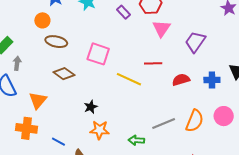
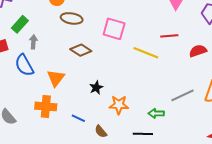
black star: (91, 107) -> (96, 88), moved

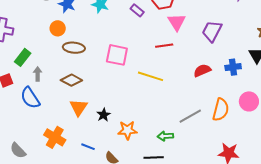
red line: (169, 36) -> (164, 46), moved
brown diamond: (81, 50) -> (71, 80), moved
orange triangle: (56, 78) -> (79, 108), moved
orange cross: (46, 106) -> (55, 137), turned 30

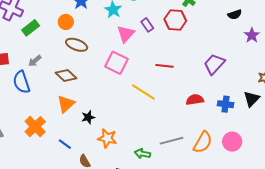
pink triangle: (177, 22) -> (126, 34), moved
green rectangle: (23, 57) -> (31, 28), moved
gray arrow: (38, 74) -> (35, 61), turned -144

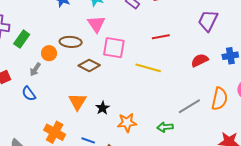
orange circle: (66, 22) -> (49, 53), moved
pink triangle: (126, 34) -> (96, 24), moved
brown diamond: (66, 76) -> (89, 65), moved
blue semicircle: (22, 82) -> (29, 94), size x0.7

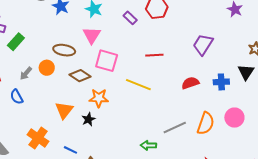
orange circle: (49, 53) -> (47, 68), moved
orange star: (127, 123) -> (99, 98), moved

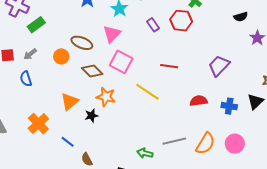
gray arrow: (26, 73) -> (30, 54), moved

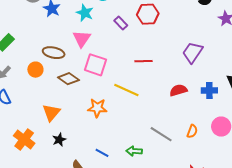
orange star: (106, 97) -> (97, 108), moved
black star: (91, 116) -> (59, 140), moved
gray line: (174, 141) -> (161, 134), turned 55
blue line: (68, 142) -> (102, 153), moved
orange semicircle: (205, 144) -> (192, 131), size x0.6

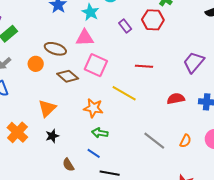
pink triangle: (82, 39) -> (85, 38), turned 48
green arrow: (134, 151) -> (100, 133), moved

